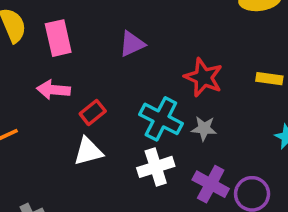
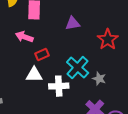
red star: (203, 77) -> (108, 39), moved
white cross: (156, 167) -> (59, 86), moved

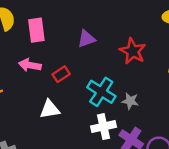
red rectangle: (42, 54) -> (61, 74), moved
white cross: (59, 86) -> (104, 127), moved

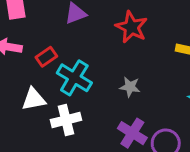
cyan cross: (101, 92) -> (74, 78), moved
white cross: (104, 127) -> (66, 120), moved

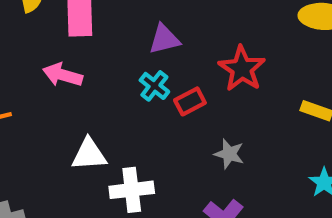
red rectangle: (46, 57) -> (190, 101), moved
cyan cross: (74, 78) -> (154, 86), moved, size x0.6

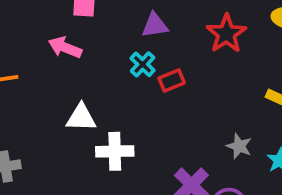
red star: (242, 69) -> (226, 34), moved
gray star: (229, 154) -> (239, 146), moved

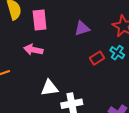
cyan cross: (143, 64) -> (117, 53), moved

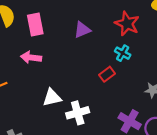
red rectangle: (97, 58) -> (107, 74), moved

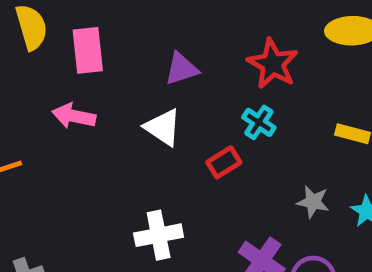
white triangle: (52, 98) -> (163, 127), moved, turned 42

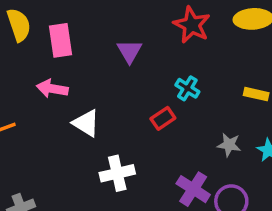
red star: (273, 64) -> (192, 25), moved
purple triangle: (181, 69) -> (129, 51), turned -40
white triangle: (163, 127) -> (86, 123), moved

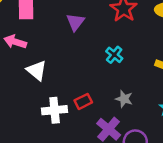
red rectangle: (163, 118) -> (83, 101), moved
gray star: (229, 145) -> (124, 99), moved

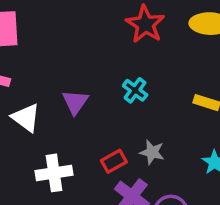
purple triangle: (75, 22) -> (75, 102), moved
red rectangle: (83, 101) -> (114, 161), moved

